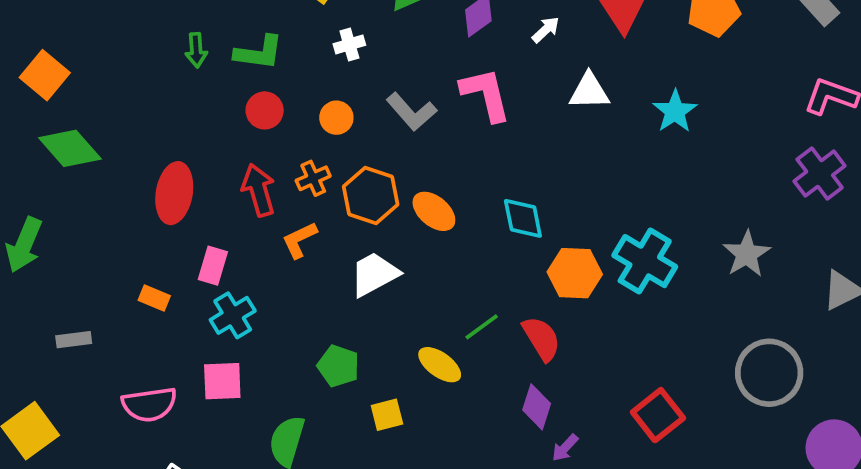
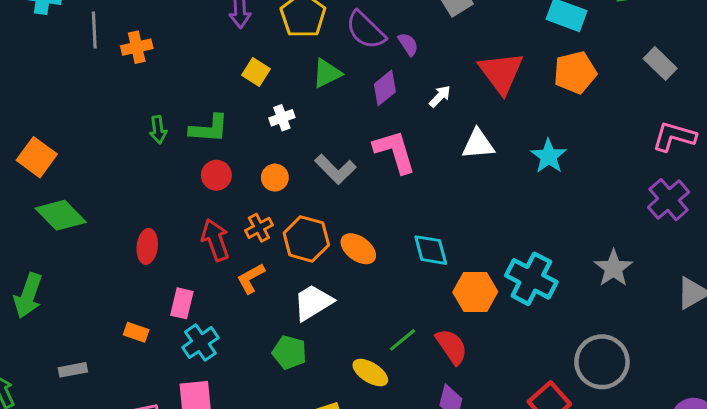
red ellipse: (174, 193) -> (147, 246), size x0.7
green pentagon: (338, 366) -> (289, 352), moved
gray circle: (769, 373) -> (602, 362), moved

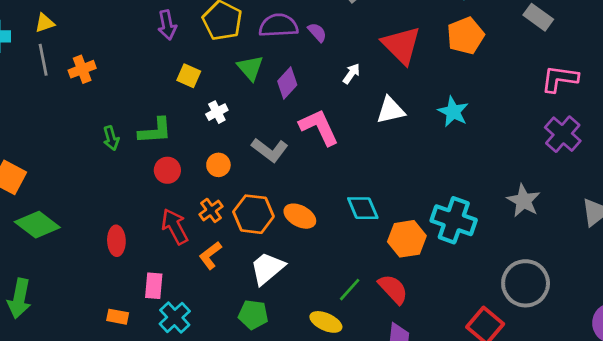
purple semicircle: (366, 30) -> (278, 26), turned 141
green triangle: (327, 73) -> (250, 68), turned -36
purple diamond: (385, 88) -> (287, 83), moved

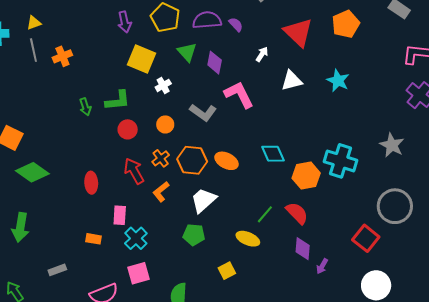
yellow square: (189, 76) -> (142, 59), size x1.6
purple diamond: (287, 83) -> (215, 63), turned -30

